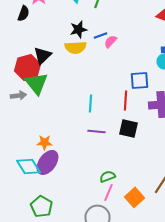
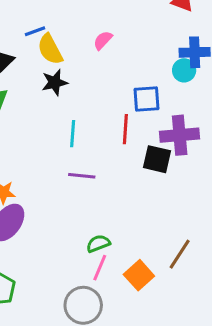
black star: (78, 29) -> (55, 82), moved
blue line: (100, 35) -> (35, 31), moved
yellow semicircle: (76, 47) -> (50, 49), turned 65
black square: (128, 128) -> (157, 159), moved

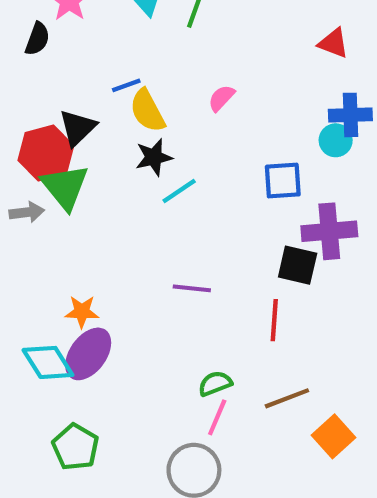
red line: (125, 129) -> (274, 320), moved
cyan line: (73, 134) -> (179, 191), moved, turned 52
brown line: (180, 254) -> (287, 398), moved, turned 36
orange square: (139, 275) -> (334, 436), moved

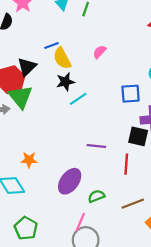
purple line: (192, 288) -> (96, 146), moved
purple ellipse: (88, 354) -> (70, 181), moved
pink line: (217, 417) -> (80, 222), moved

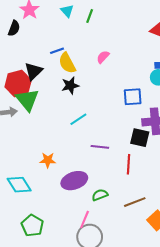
cyan line: (78, 99) -> (78, 119), moved
orange star: (29, 160) -> (48, 160), moved
purple ellipse: (70, 181) -> (74, 181), turned 35

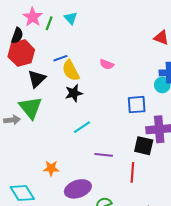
green line: (90, 16) -> (49, 23), moved
pink semicircle: (103, 57) -> (107, 64), turned -112
red hexagon: (18, 83) -> (21, 53), moved

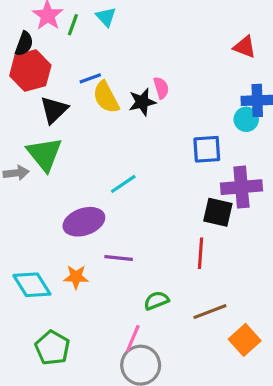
pink semicircle: (107, 64) -> (161, 88), turned -128
black star: (74, 93) -> (142, 102), moved
purple line: (104, 155) -> (119, 258), moved
orange star: (51, 168) -> (76, 277), moved
purple ellipse: (78, 189) -> (84, 222), moved

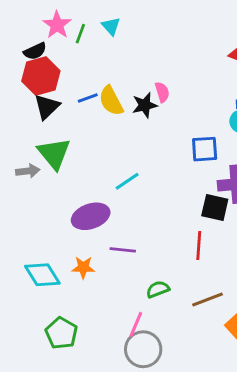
black semicircle: (24, 44) -> (35, 51), turned 45
blue line: (90, 78) -> (88, 98), moved
black triangle: (54, 110) -> (47, 107), moved

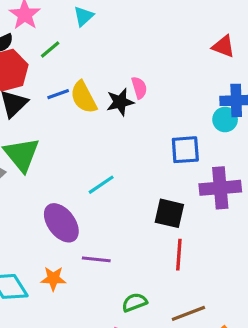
cyan triangle: (111, 26) -> (84, 16), turned 30
green line: (80, 34) -> (50, 50), moved, turned 30
black square: (215, 208) -> (169, 213), moved
purple ellipse: (91, 216) -> (61, 223), turned 72

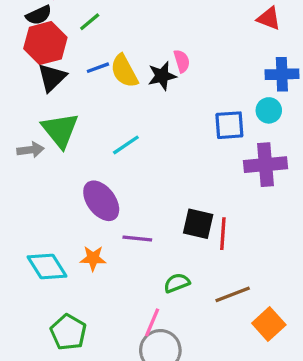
cyan circle: (225, 120) -> (269, 110), moved
cyan line: (101, 185) -> (126, 145), moved
black square: (169, 213) -> (198, 224), moved

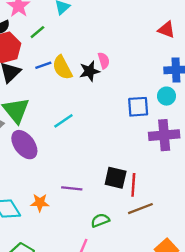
purple ellipse: (101, 201) -> (24, 145), moved
brown line: (233, 294) -> (140, 209), moved

